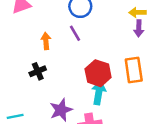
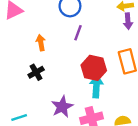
purple line: (75, 33) -> (78, 33), moved, turned 56

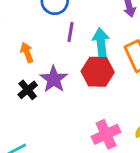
cyan arrow: (96, 86) -> (101, 42), moved
purple star: (62, 107) -> (54, 79), moved

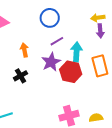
purple line: (70, 32) -> (57, 41), turned 40
purple star: (54, 79) -> (51, 62), moved

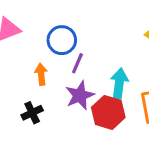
blue circle: (50, 18) -> (62, 40), moved
purple line: (57, 41) -> (77, 63), moved, turned -40

